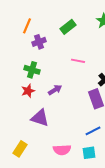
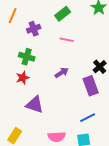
orange line: (27, 26) -> (13, 16), moved
pink line: (78, 61) -> (67, 40), moved
purple arrow: (55, 90) -> (62, 73), moved

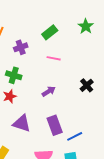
purple rectangle: (91, 86) -> (55, 125), moved

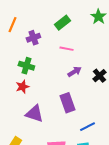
purple arrow: (49, 91) -> (74, 72), moved
purple rectangle: (55, 125) -> (67, 103), moved

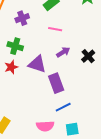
purple triangle: (34, 114) -> (37, 64), moved
blue line: (87, 127) -> (63, 107), moved

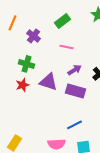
purple cross: (22, 18) -> (34, 36), turned -32
purple rectangle: (56, 83) -> (76, 91), moved, turned -54

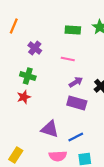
green rectangle: (62, 21) -> (73, 30), moved, turned 42
orange line: (12, 23) -> (14, 26), moved
purple triangle: (48, 82) -> (50, 129), moved

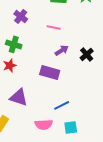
purple rectangle: (77, 103) -> (50, 72), moved
purple triangle: (50, 129) -> (19, 97), moved

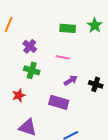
green cross: (14, 44) -> (32, 70), moved
black cross: (87, 54) -> (96, 84), turned -32

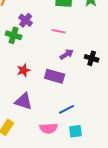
green cross: (32, 70) -> (14, 35), moved
red star: (19, 95) -> (24, 70), moved

